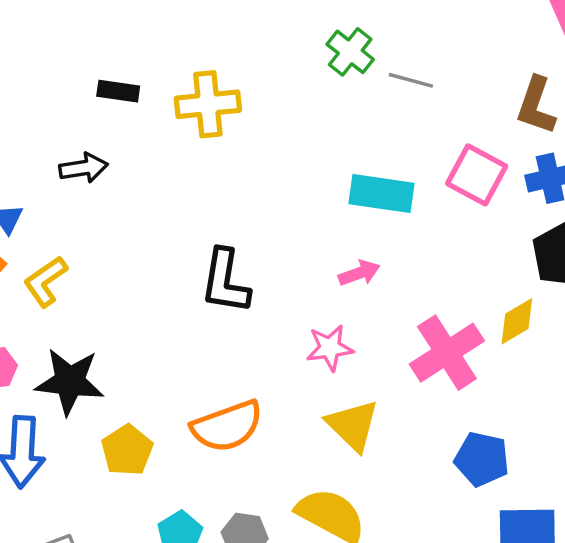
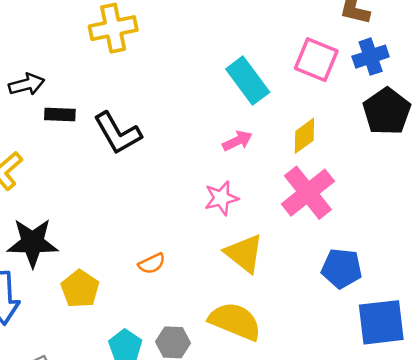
black rectangle: (118, 91) -> (60, 115), moved
cyan rectangle: (382, 193) -> (248, 81), turned 51
black L-shape: (225, 281) -> (117, 133), moved, turned -33
yellow diamond: (517, 321) -> (304, 136), moved
orange semicircle: (227, 426) -> (152, 264), size x0.5

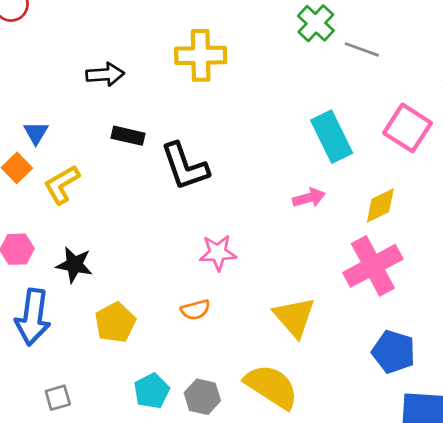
black arrow: (27, 84) -> (105, 74), moved
pink star: (221, 198) -> (218, 253), moved
black star: (33, 243) -> (74, 265), size x0.7

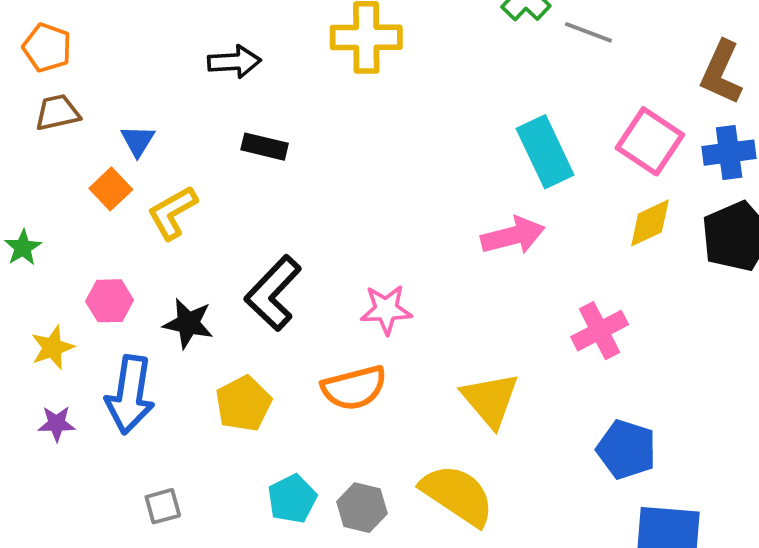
black L-shape: (185, 166) -> (273, 293), moved, turned 62
pink arrow: (309, 198) -> (513, 236), size x1.4
yellow diamond: (380, 206) -> (650, 223), moved
pink cross: (373, 266) -> (600, 331), size x0.7
orange semicircle: (195, 310) -> (354, 388), size x1.6

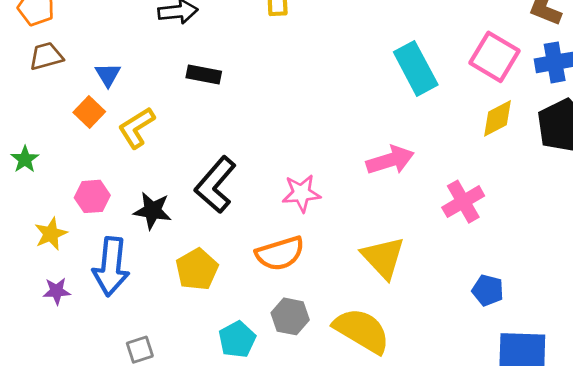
pink arrow: (513, 236) -> (390, 160), moved
blue pentagon: (626, 449) -> (488, 290), size x0.7
gray hexagon: (362, 508) -> (290, 316), moved

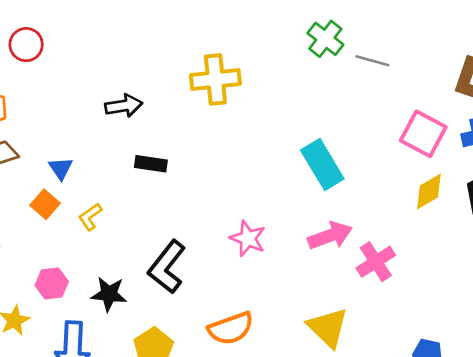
cyan rectangle: (416, 68) -> (322, 164), moved
yellow L-shape: (137, 128) -> (90, 217), size x0.7
pink star: (301, 193) -> (248, 238), moved, turned 30
pink cross: (463, 202) -> (376, 262), moved

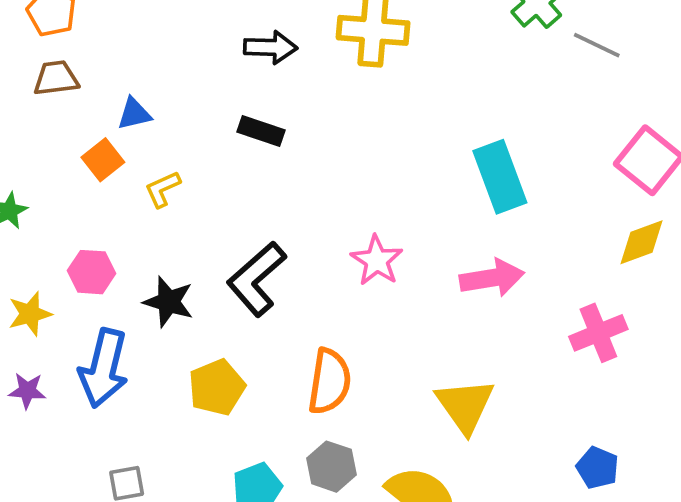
black arrow: (124, 106) -> (270, 47), moved
blue triangle: (61, 168) -> (134, 114), turned 40
pink cross: (376, 262) -> (598, 333), moved
orange semicircle: (231, 328) -> (329, 381), turned -72

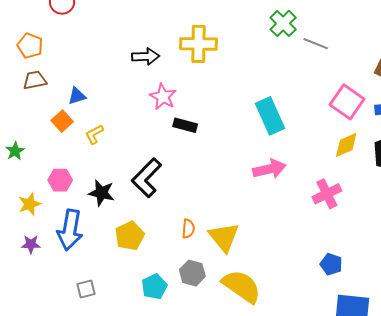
black rectangle: (261, 131) -> (185, 125), moved
pink star: (377, 260) -> (163, 97), moved
orange semicircle: (329, 381) -> (188, 229), size x0.6
yellow triangle: (465, 406) -> (224, 237), moved

